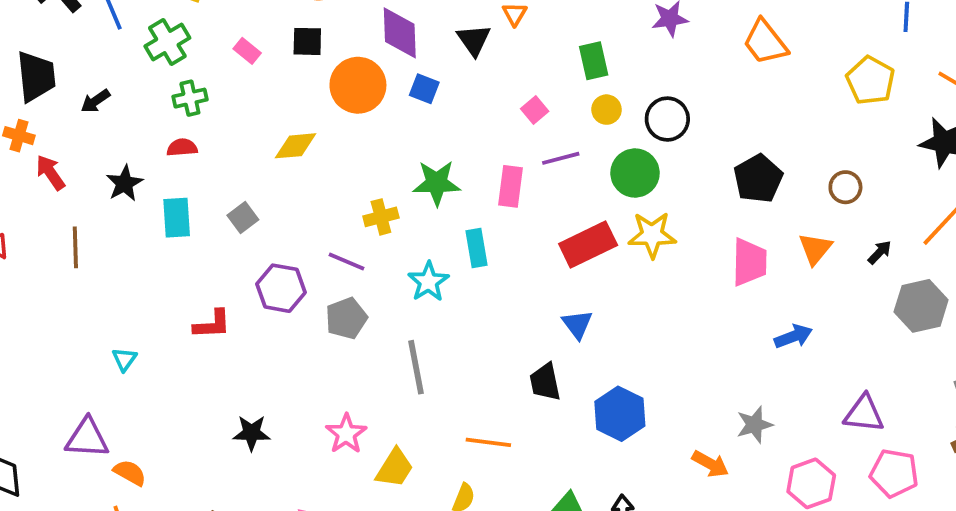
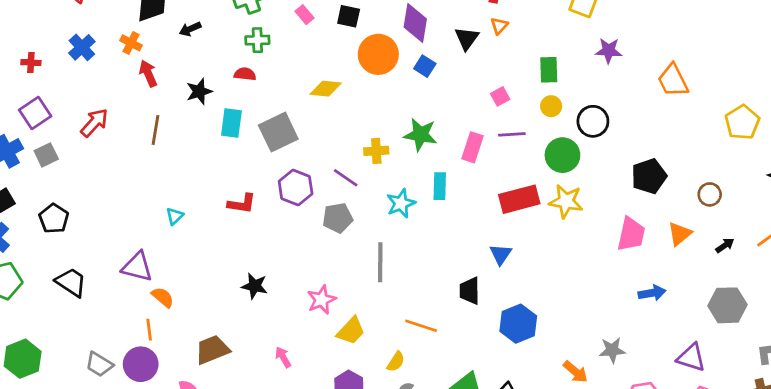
gray square: (243, 217) -> (278, 132), size x1.8
gray hexagon: (921, 306) -> (727, 305), moved

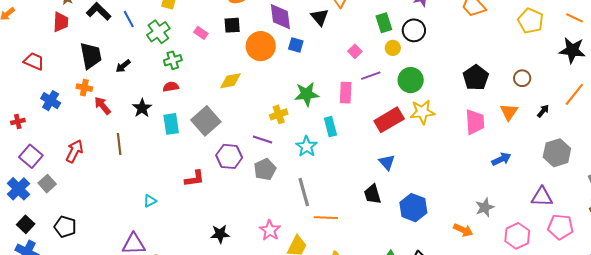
black circle: (593, 121) -> (414, 30), moved
cyan triangle: (175, 216) -> (150, 201), turned 32
orange line: (421, 326) -> (326, 218), moved

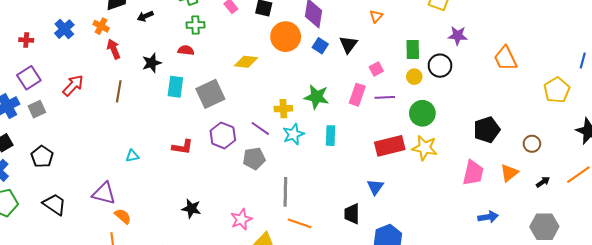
black triangle: (320, 17) -> (348, 44), moved
pink rectangle: (346, 93) -> (357, 95), moved
cyan star: (307, 146) -> (293, 134), moved

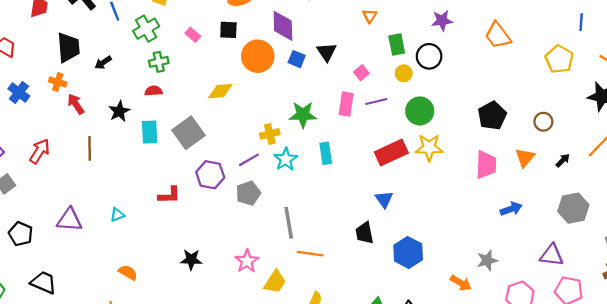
orange triangle: (376, 16) -> (370, 16), moved
purple line: (260, 128) -> (249, 160), turned -54
purple triangle: (104, 193) -> (69, 220), moved
orange semicircle: (123, 216) -> (128, 273), moved

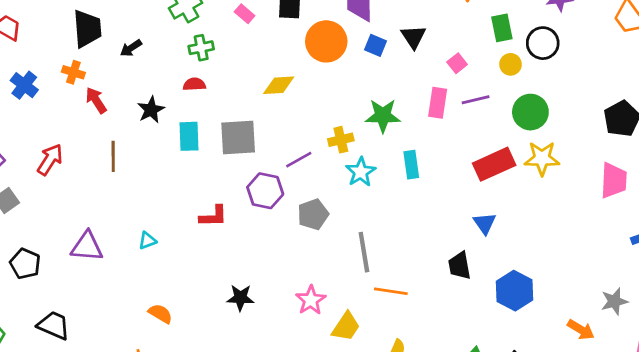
gray square: (189, 133) -> (238, 137), turned 32
purple line: (249, 160) -> (299, 160), moved

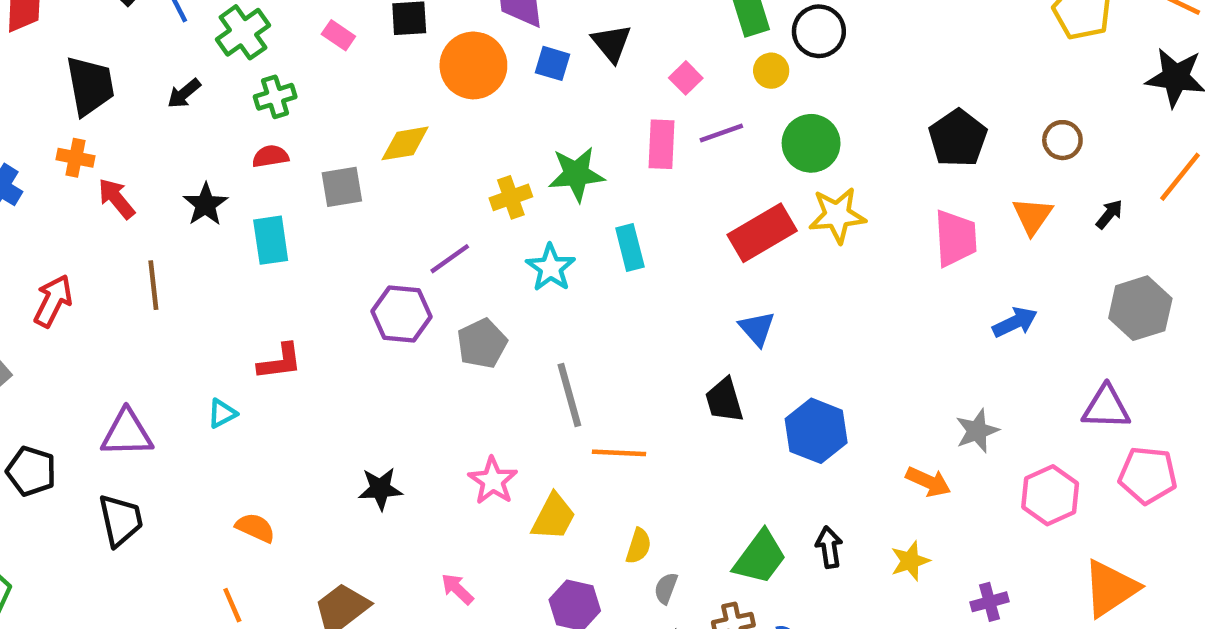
black arrow: (131, 48) -> (184, 93), moved
gray square: (238, 137) -> (342, 187), moved, size x0.7
yellow cross: (341, 140) -> (511, 197), moved
red L-shape: (213, 216) -> (280, 362), moved
black trapezoid: (54, 325) -> (121, 520), moved, turned 60

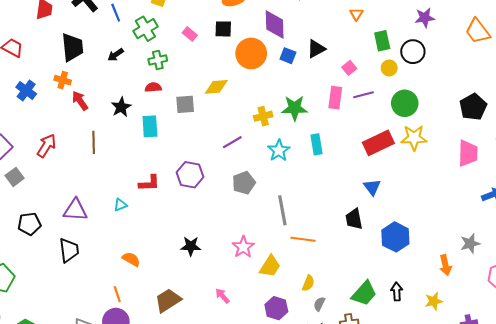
black triangle: (612, 43) -> (316, 49), turned 36
purple hexagon: (401, 314) -> (190, 175), moved
black pentagon: (31, 471) -> (29, 224), turned -30
orange arrow: (928, 482) -> (445, 265), turned 48

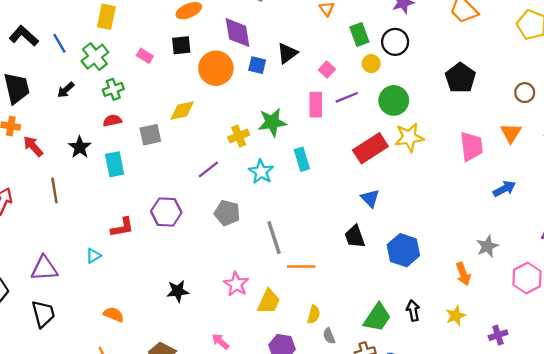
black pentagon: (473, 107) -> (460, 78), moved
gray pentagon: (244, 183) -> (227, 213), turned -30
gray semicircle: (319, 304) -> (329, 336), turned -40

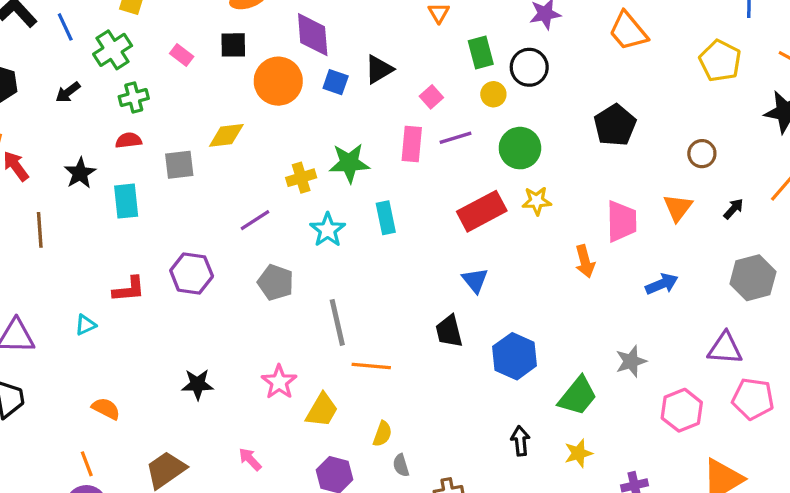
yellow star: (409, 137) -> (537, 201), size x0.7
orange arrow: (463, 274) -> (585, 261), moved
green trapezoid: (377, 317) -> (578, 396), moved

